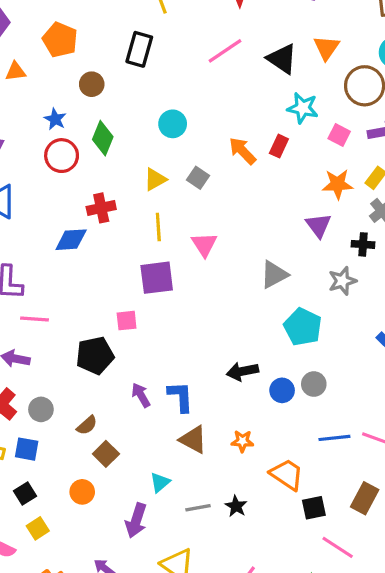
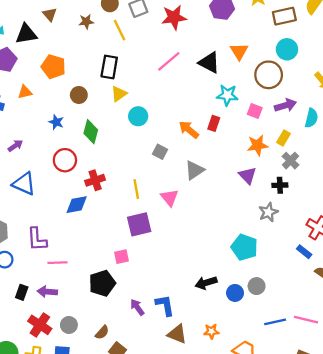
red circle: (62, 156) -> (65, 160), moved
yellow triangle: (155, 179) -> (119, 94), moved
gray triangle: (274, 275) -> (194, 170), moved

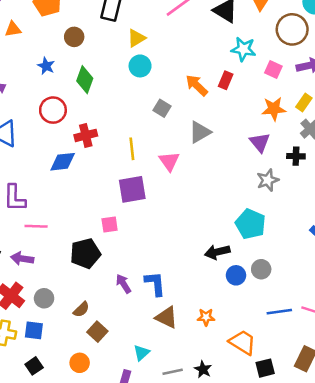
yellow triangle: (119, 94) -> (136, 38), moved
gray star: (268, 212) -> (268, 180), moved
black arrow: (206, 283) -> (217, 252), moved

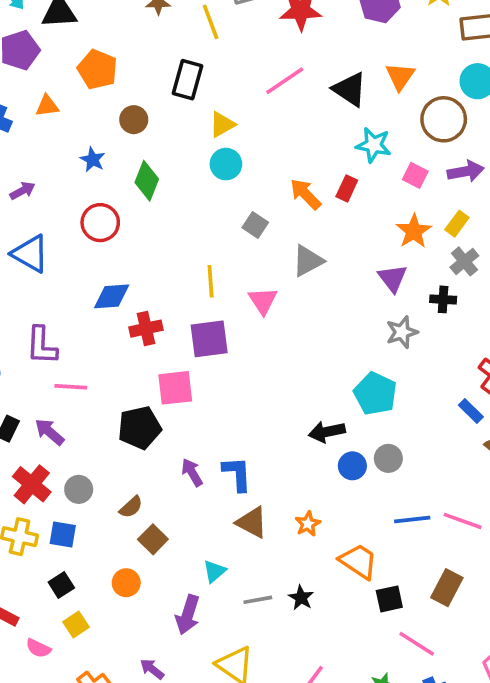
orange star: (274, 109) -> (414, 231), turned -30
red cross: (86, 135) -> (146, 329), moved
pink square: (110, 225) -> (175, 388), size x1.5
purple arrow: (22, 259) -> (49, 432), turned 30
orange star: (206, 317) -> (308, 524), turned -30

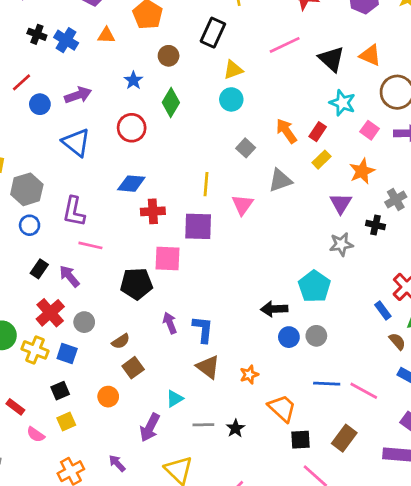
orange triangle: (400, 76) -> (370, 55), turned -50
purple arrow: (23, 191) -> (78, 95), size x1.4
yellow rectangle: (457, 224) -> (322, 160), moved

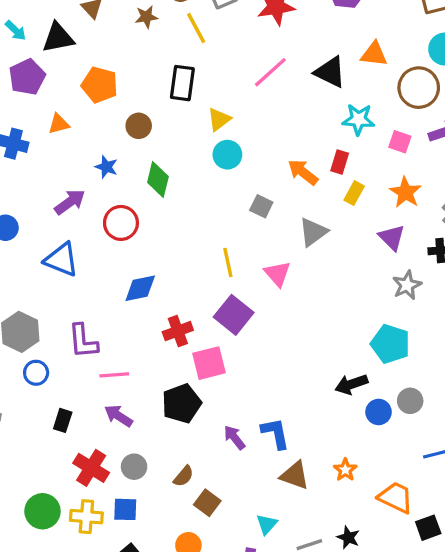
purple arrow: (78, 95) -> (70, 202), moved
red cross: (153, 211) -> (178, 331), moved
purple square: (198, 226) -> (234, 315), turned -36
purple arrow: (69, 276) -> (119, 416), moved

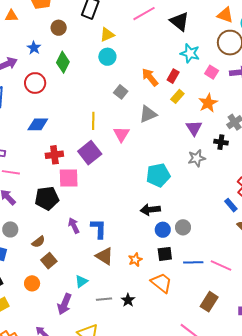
orange triangle: (374, 54) -> (225, 15), moved
cyan pentagon: (390, 344) -> (158, 175), moved, turned 30
black square: (428, 528) -> (165, 254), moved

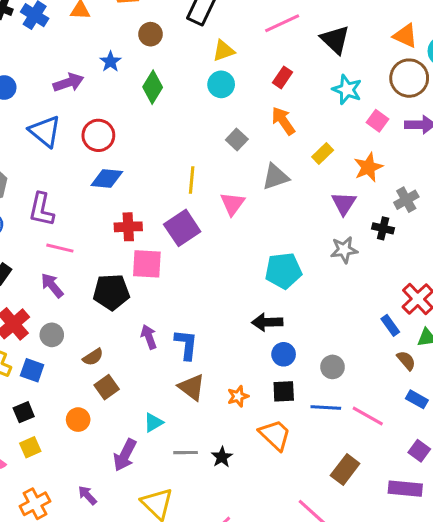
red rectangle: (173, 76) -> (283, 77), moved
red circle: (35, 83) -> (98, 135), moved
gray circle: (183, 227) -> (333, 367), moved

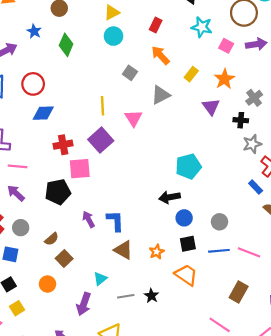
gray star: (344, 250) -> (252, 144), moved
cyan pentagon: (283, 271) -> (188, 166), moved

